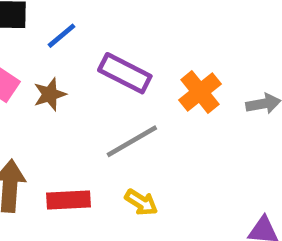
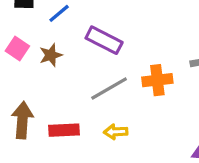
orange cross: (200, 92) -> (157, 80), moved, turned 32
yellow arrow: (141, 202) -> (116, 132), turned 145

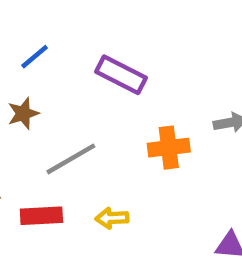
purple rectangle: (104, 40) -> (121, 75), moved
gray line: (109, 88) -> (71, 159), moved

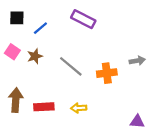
purple rectangle: (121, 75) -> (83, 19), moved
gray line: (71, 159) -> (71, 66), moved, turned 70

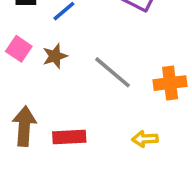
yellow arrow: (79, 108) -> (145, 139), moved

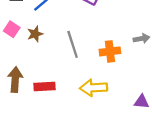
gray line: (112, 72) -> (73, 44), turned 32
yellow arrow: (145, 139) -> (94, 88), size x1.6

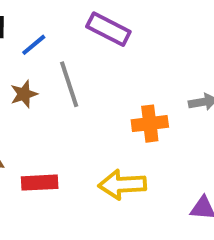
gray line: (73, 44) -> (69, 84), moved

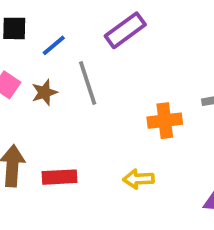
purple rectangle: (108, 29) -> (125, 30), turned -63
yellow arrow: (122, 185) -> (138, 179), size x0.7

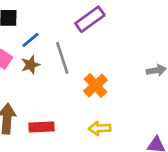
blue line: (54, 45) -> (31, 40), moved
orange cross: (165, 121) -> (95, 86), moved, turned -35

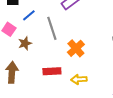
brown star: (31, 65) -> (25, 43), moved
red rectangle: (42, 127) -> (52, 71), moved

